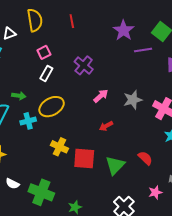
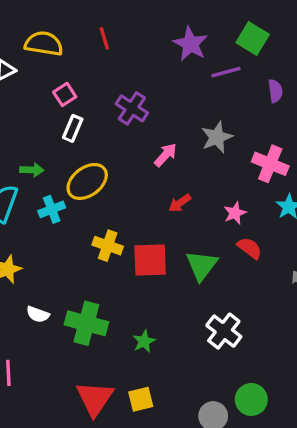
yellow semicircle: (35, 20) -> (44, 44), turned -65
gray star: (133, 100) -> (217, 137), moved
pink star: (155, 192) -> (235, 213), moved

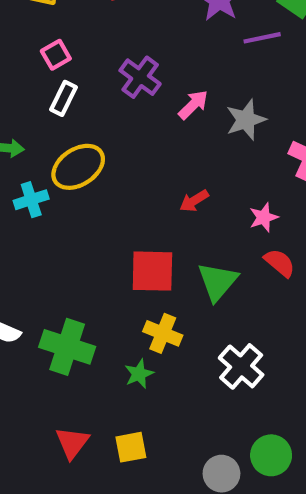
pink arrow: (166, 155) -> (193, 105), moved
yellow cross: (108, 246) -> (163, 333), moved
red triangle: (95, 398) -> (72, 443), size x0.7

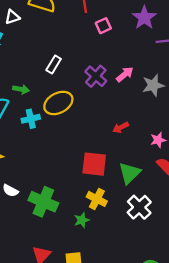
pink square: (56, 55) -> (103, 26), moved
purple cross: (140, 77) -> (96, 76), moved
white cross: (241, 366) -> (139, 207), moved

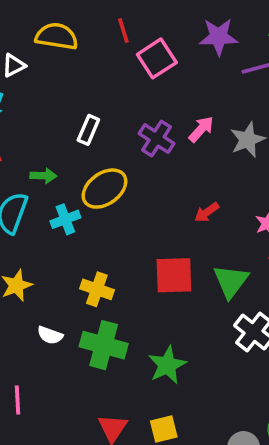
purple star: (144, 18) -> (219, 37), turned -30
pink square: (103, 26) -> (157, 58), size x1.5
yellow cross: (97, 199) -> (97, 289), moved
green star: (82, 220) -> (167, 365), size x1.5

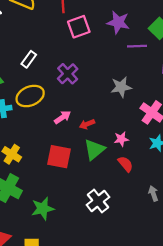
pink arrow: (201, 129) -> (62, 117), moved
green triangle: (231, 281) -> (94, 150), moved

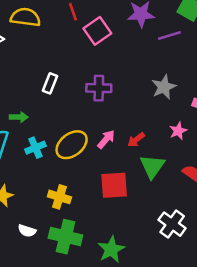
purple cross: (68, 74) -> (99, 88), turned -30
yellow ellipse: (30, 96) -> (72, 145), moved
pink star: (121, 139) -> (178, 131), moved

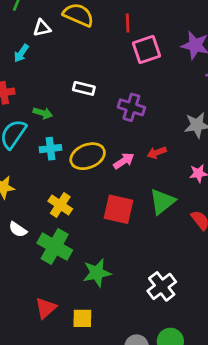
white rectangle: (50, 83) -> (84, 88), turned 66
red arrow: (136, 140) -> (157, 153), moved
white cross: (172, 224) -> (162, 286), moved

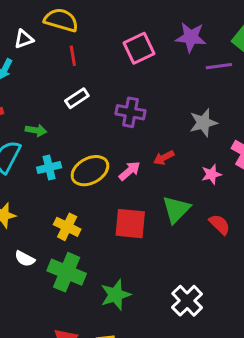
red line: (128, 23) -> (73, 56), moved
white rectangle: (84, 88) -> (77, 98), turned -40

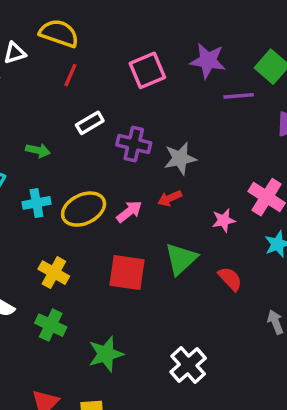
red line: (73, 56) -> (70, 75), turned 30
white rectangle: (77, 98) -> (90, 123), moved
gray star: (203, 123) -> (180, 158), moved
green arrow: (36, 130) -> (38, 150), moved
green cross: (67, 272) -> (51, 325), size x0.7

